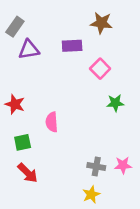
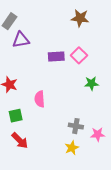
purple rectangle: (72, 46) -> (56, 56), moved
gray cross: (96, 167) -> (76, 126), moved
yellow star: (91, 194) -> (72, 148), moved

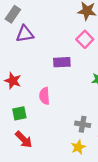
pink square: (79, 55) -> (85, 39), moved
purple rectangle: (56, 56) -> (62, 62), moved

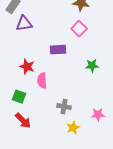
red star: (13, 81) -> (27, 67), moved
green square: (19, 113) -> (19, 97), turned 32
gray cross: (83, 124) -> (64, 107), moved

